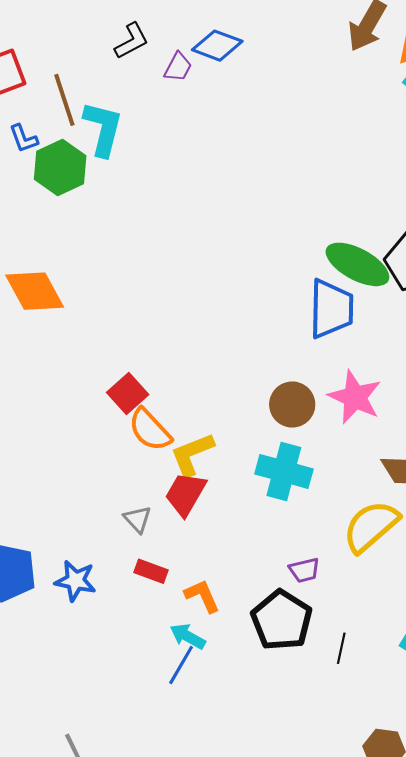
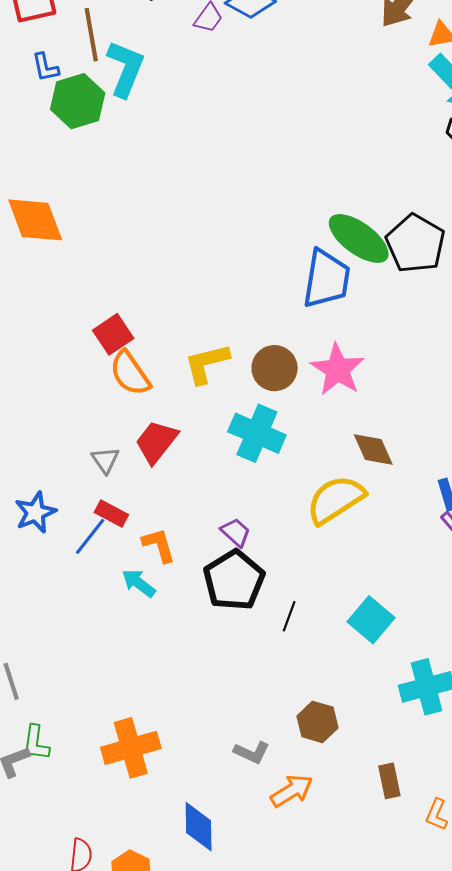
yellow L-shape: (192, 454) -> (207, 363), moved
purple trapezoid: (304, 570) -> (236, 532), moved, turned -132
blue star: (75, 581) -> (35, 512), turned 30
blue line: (181, 665) -> (90, 536), moved

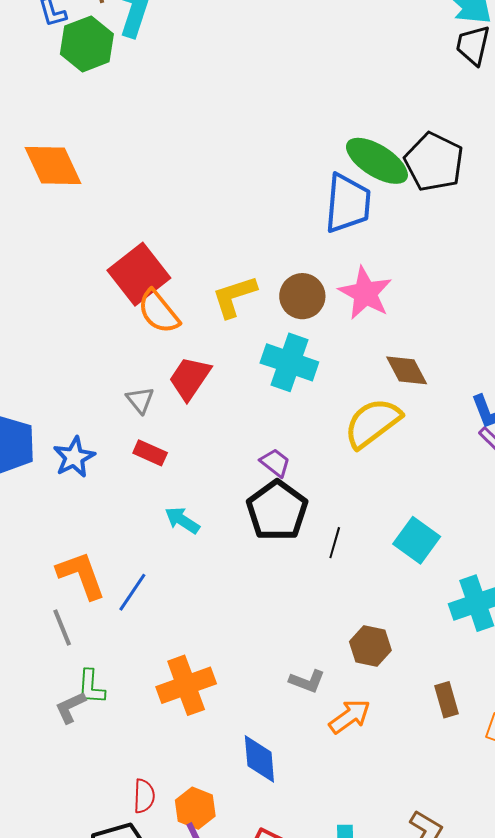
red square: (113, 334) -> (139, 274), size x1.5
blue line: (90, 536) -> (132, 592), moved
orange L-shape: (159, 545) -> (81, 575), moved, size x1.4

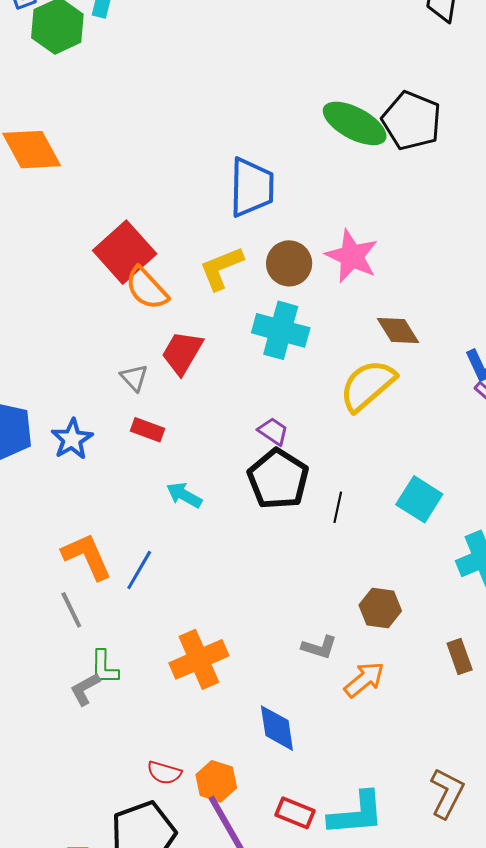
blue trapezoid: (348, 203) -> (252, 187), moved
red semicircle: (144, 796) -> (164, 773), turned 108

